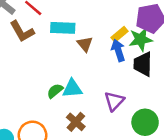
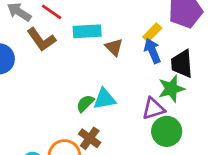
green star: (141, 39) -> (171, 89), moved
purple triangle: (114, 101) -> (153, 109), turned 35
brown cross: (76, 122) -> (90, 138), moved
green circle: (145, 122) -> (167, 131), moved

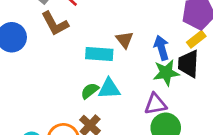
cyan rectangle: (87, 31) -> (99, 54), moved
yellow rectangle: (152, 33) -> (196, 39), moved
green star: (171, 89) -> (166, 73), moved

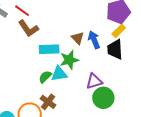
brown L-shape: (55, 24) -> (28, 28), moved
brown triangle: (125, 40) -> (78, 38), moved
green star: (166, 73) -> (69, 60), moved

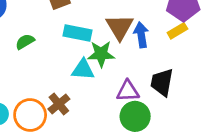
brown triangle: (78, 38) -> (120, 27), size x1.5
black trapezoid: (115, 49) -> (162, 82), moved
green semicircle: (45, 77) -> (25, 42), moved

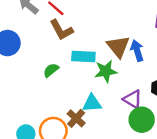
green semicircle: (25, 42) -> (51, 70), moved
cyan triangle: (83, 70) -> (92, 103), moved
purple triangle: (128, 91) -> (133, 99), turned 42

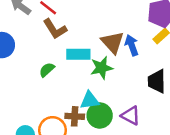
purple triangle: (133, 99) -> (131, 116), moved
brown cross: (76, 118) -> (75, 116), turned -36
green circle: (142, 120) -> (100, 115), moved

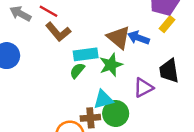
blue arrow: (132, 45) -> (138, 38), turned -42
green semicircle: (47, 70) -> (77, 71), moved
purple triangle: (131, 116) -> (143, 88), moved, turned -48

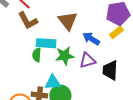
brown triangle: (119, 37) -> (68, 21), moved
green semicircle: (77, 71) -> (37, 55), turned -48
purple triangle: (143, 88) -> (88, 60), moved

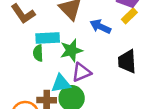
purple triangle: (88, 60) -> (81, 72), moved

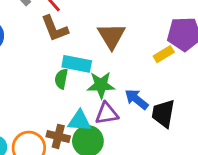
yellow rectangle: (129, 16) -> (164, 54), moved
blue arrow: (100, 27) -> (136, 99), moved

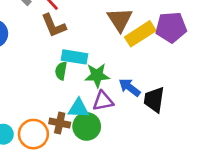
brown triangle: (111, 36) -> (120, 19), moved
yellow rectangle: (164, 54) -> (140, 34), moved, size x1.6

